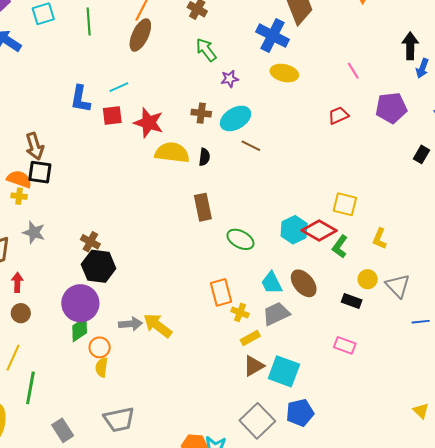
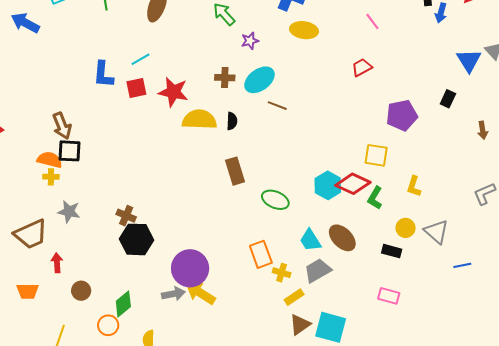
purple pentagon: (391, 108) -> (402, 115), moved
purple circle: (80, 303) -> (190, 268), moved
brown circle: (21, 313) -> (81, 291), moved
orange circle: (100, 347) -> (108, 325), moved

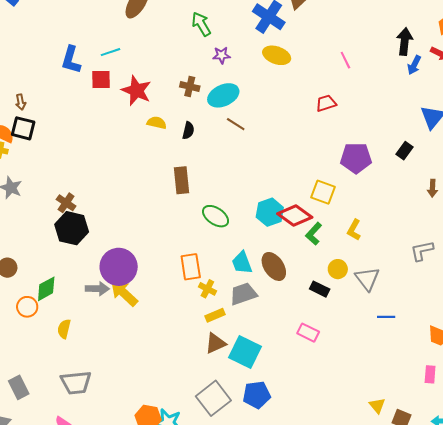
yellow semicircle: (199, 120) -> (157, 123), size x0.6
brown arrow: (62, 126) -> (21, 102), size x0.6

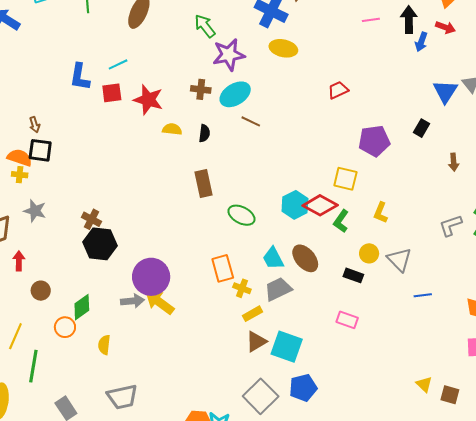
purple star: (222, 55) -> (229, 55), size x1.8
pink line: (345, 60) -> (371, 20), moved, turned -66

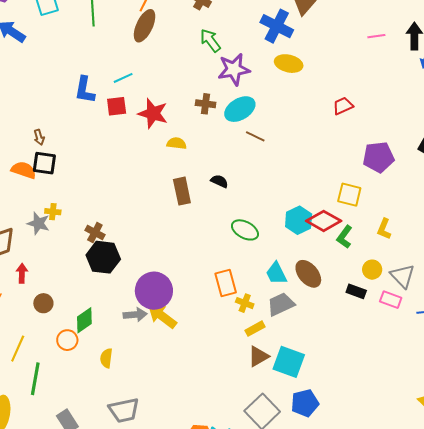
black semicircle: (204, 133) -> (219, 181), moved, turned -72
yellow cross: (20, 175) -> (53, 212), moved
brown rectangle: (203, 183) -> (182, 191), moved
pink rectangle: (347, 320) -> (391, 300), moved

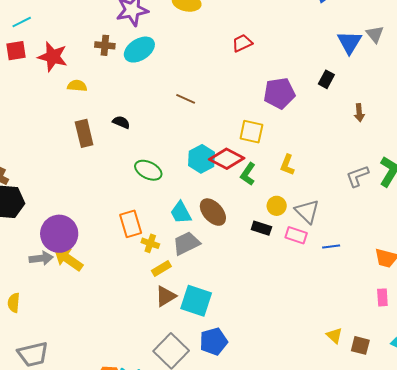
brown line: (255, 136) -> (186, 99), moved

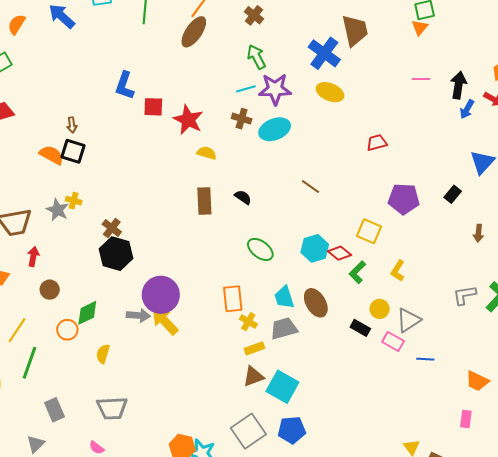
cyan line: (22, 22) -> (246, 89), moved
red diamond: (227, 159) -> (339, 253), size x0.7
gray triangle: (307, 211) -> (408, 320), turned 32

